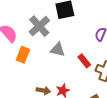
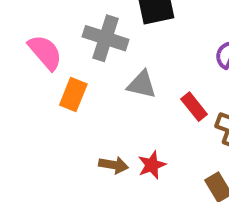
gray cross: (39, 26) -> (106, 38), turned -30

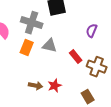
orange rectangle: (73, 95) -> (27, 48), moved

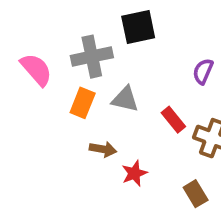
gray cross: (32, 23) -> (92, 57), turned -30
brown arrow: (36, 86) -> (103, 149), moved

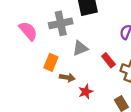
gray triangle: (125, 99) -> (80, 48), turned -35
orange rectangle: (83, 103) -> (51, 62), moved

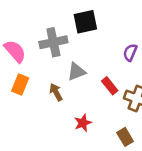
orange rectangle: (51, 62) -> (20, 84), moved
brown arrow: (67, 78) -> (56, 92), moved, turned -128

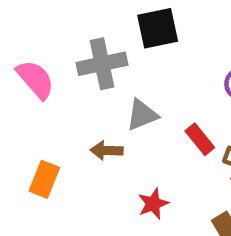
orange rectangle: (20, 84) -> (44, 179), moved
brown arrow: (56, 92) -> (107, 150), turned -60

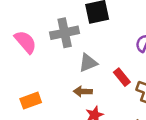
brown arrow: (107, 150) -> (83, 91), moved
orange rectangle: (44, 179) -> (31, 101), turned 48

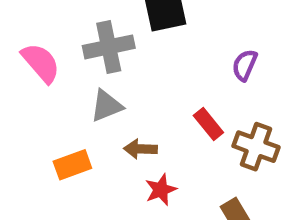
gray triangle: (88, 63) -> (106, 106), moved
orange rectangle: (31, 101) -> (72, 165), moved

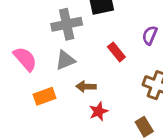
pink semicircle: (41, 63) -> (25, 59), moved
red rectangle: (208, 124) -> (116, 52), moved

